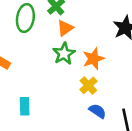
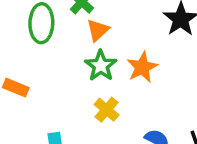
yellow cross: (88, 85) -> (107, 110), moved

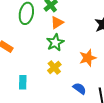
orange star: (142, 67) -> (88, 58), moved

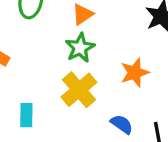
yellow cross: (54, 67) -> (79, 90), size x1.5

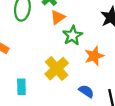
green star: (80, 48) -> (73, 35), moved

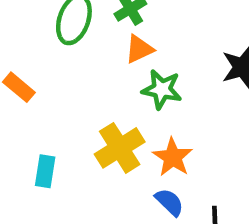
green star: (73, 35) -> (162, 89), turned 30
orange star: (94, 56) -> (173, 157), moved, turned -30

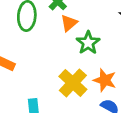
green star: (162, 89) -> (88, 43), turned -30

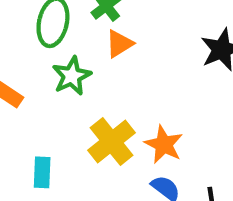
green star: (88, 43) -> (72, 76), moved

